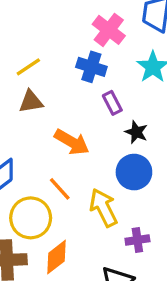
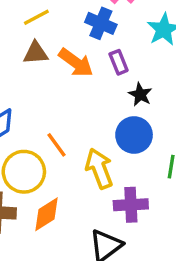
orange arrow: (72, 142) -> (76, 63), moved
purple cross: (137, 240) -> (131, 205), size x1.4

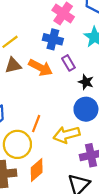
orange line: (56, 145) -> (36, 124), turned 66
yellow arrow: (99, 168) -> (67, 135), turned -75

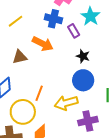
purple rectangle: (68, 63) -> (74, 31), moved
brown triangle: (13, 65) -> (20, 57), moved

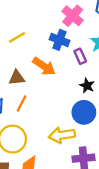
orange line: (39, 93) -> (22, 104), moved

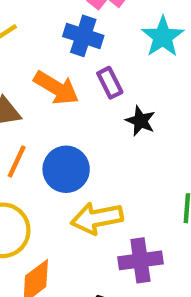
purple rectangle: (80, 56) -> (110, 83), moved
blue circle: (84, 112) -> (66, 169), moved

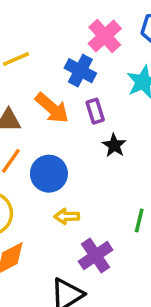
yellow arrow: (97, 218) -> (67, 216), size x0.6
purple cross: (140, 260) -> (96, 256), turned -36

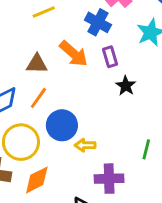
blue circle: (49, 174) -> (62, 125), moved
purple cross: (96, 256) -> (109, 179), turned 32

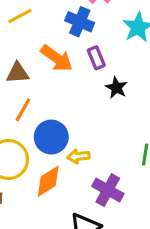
purple cross: (109, 179) -> (108, 190), turned 36
orange diamond: (37, 180) -> (48, 181), moved

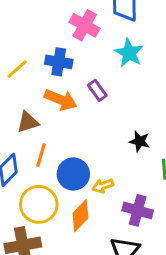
blue cross: (80, 22) -> (59, 62), moved
black star: (116, 88) -> (140, 141), moved

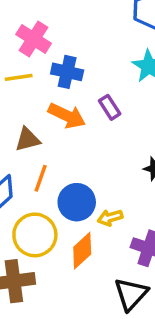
pink cross: (85, 25) -> (34, 39), moved
yellow line: (17, 69) -> (19, 77), turned 30

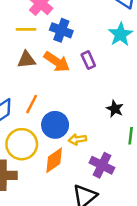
brown triangle: (28, 139) -> (26, 60), moved

